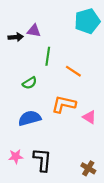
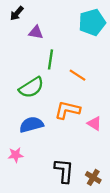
black arrow: (16, 37) -> (17, 13), moved, turned 136
green semicircle: (30, 83) -> (31, 88), size x1.6
pink star: (16, 157) -> (16, 155), moved
black L-shape: (42, 160) -> (64, 171), moved

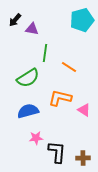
black arrow: (17, 13) -> (15, 20), moved
pink star: (16, 155) -> (36, 138), moved
brown cross: (93, 177) -> (83, 158), turned -32

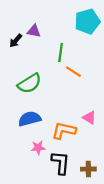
black arrow: (15, 20) -> (16, 41), moved
green line: (45, 53) -> (61, 52), moved
orange L-shape: (60, 98) -> (64, 131), moved

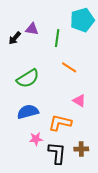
green line: (61, 52) -> (57, 38), moved
pink triangle: (89, 118) -> (79, 101), moved
brown cross: (88, 169) -> (81, 149), moved

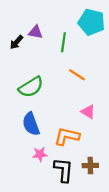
cyan pentagon: (82, 20) -> (91, 22), turned 30
blue semicircle: (28, 112) -> (31, 124), turned -95

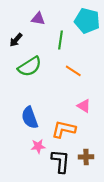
purple triangle: (35, 32) -> (38, 19), moved
green semicircle: (31, 87) -> (30, 67), moved

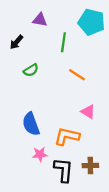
green semicircle: (30, 67) -> (31, 70), size x0.6

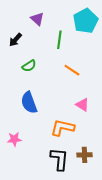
purple triangle: (40, 20) -> (37, 19), turned 32
cyan pentagon: (91, 22) -> (86, 21), turned 30
blue semicircle: (31, 124) -> (29, 103), moved
pink star: (40, 154) -> (14, 139), moved

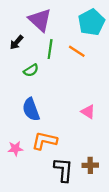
purple triangle: (37, 19) -> (40, 20), size x1.6
green line: (59, 40) -> (50, 49), moved
orange line: (72, 70) -> (77, 51), moved
orange L-shape: (63, 128) -> (44, 141), moved

